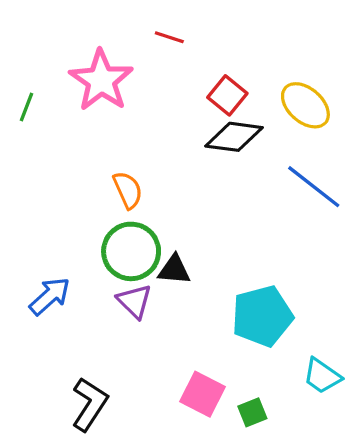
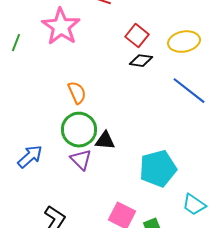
yellow ellipse: (305, 105) -> (184, 42), turned -52
black diamond: (234, 137) -> (141, 61), size x0.7

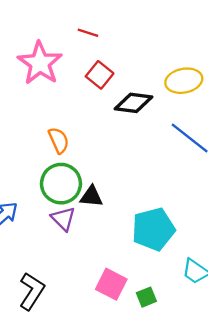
red square: (137, 36) -> (100, 75), moved
black diamond: (141, 61) -> (133, 103), size x1.4

